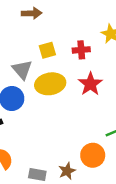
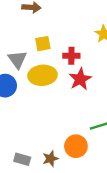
red cross: (81, 50) -> (71, 56), moved

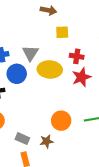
yellow square: (43, 44) -> (62, 32), moved
orange circle: (76, 146) -> (61, 121), moved

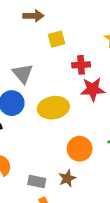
yellow ellipse: (50, 69) -> (53, 108), moved
red star: (81, 77) -> (93, 89), turned 30

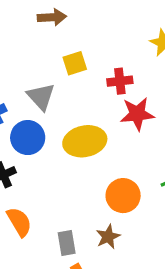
yellow square: (56, 39) -> (75, 63), moved
gray rectangle: (37, 182) -> (67, 243), turned 72

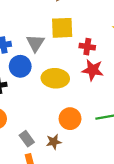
yellow square: (75, 63) -> (62, 28), size x1.5
gray rectangle: (67, 243) -> (27, 139), turned -42

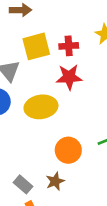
red cross: (87, 47) -> (69, 46), moved
red star: (93, 70) -> (69, 77), moved

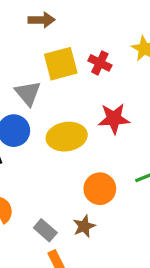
red cross: (69, 46) -> (100, 63), turned 30
red star: (69, 77) -> (114, 119), moved

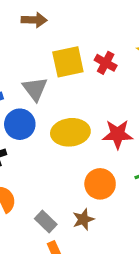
brown arrow: (42, 20) -> (34, 20), moved
red star: (114, 119) -> (118, 134), moved

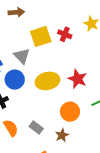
red star: (118, 134) -> (78, 79), turned 30
gray rectangle: (46, 222) -> (36, 128), moved

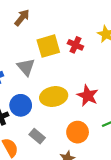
brown arrow: (16, 12) -> (22, 18), turned -49
blue circle: (15, 80) -> (21, 105), moved
gray rectangle: (36, 128) -> (37, 136), moved

